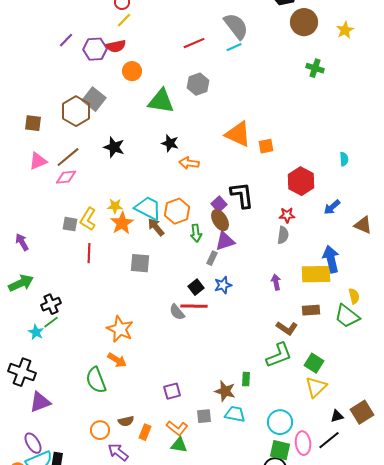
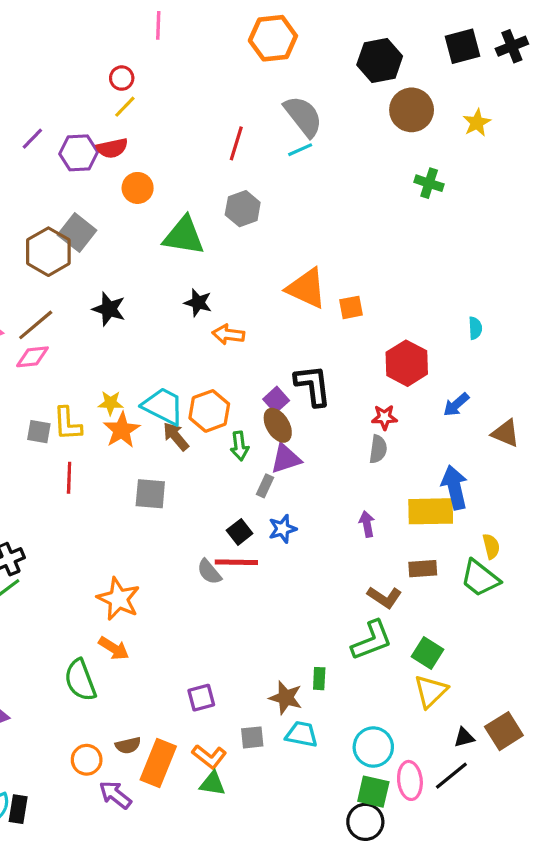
red line: (194, 43) -> (236, 143), turned -50
yellow L-shape: (88, 219) -> (67, 424), turned -35
orange rectangle: (145, 432) -> (158, 763), size x1.8

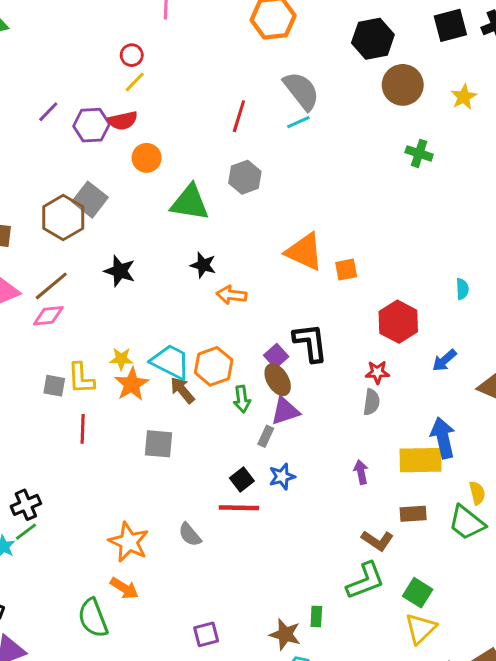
gray semicircle: (209, 572) -> (190, 535), moved

